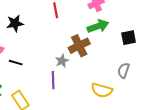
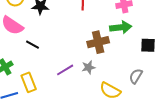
gray star: (62, 61) -> (88, 67), moved
purple line: (53, 80) -> (65, 70), turned 48

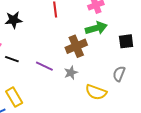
purple line: (65, 70) -> (44, 66), moved, turned 66

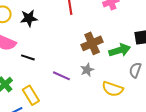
green arrow: (96, 28) -> (120, 50), moved
purple line: (44, 66) -> (61, 76), moved

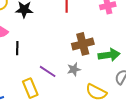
black line: (28, 57) -> (17, 48), turned 64
yellow rectangle: (31, 95) -> (30, 88), moved

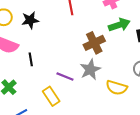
green arrow: (109, 55) -> (119, 25), moved
gray star: (74, 69) -> (90, 70), size x1.5

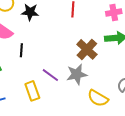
brown cross: (94, 43) -> (87, 49), turned -35

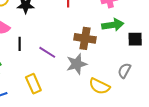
brown cross: (87, 49) -> (85, 38), turned -30
purple line: (50, 75) -> (47, 52), moved

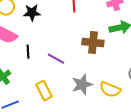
gray star: (77, 64) -> (82, 84), moved

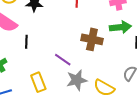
purple line: (56, 59) -> (63, 60), moved

